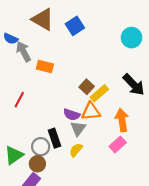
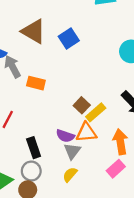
black rectangle: (55, 138) -> (34, 148), moved

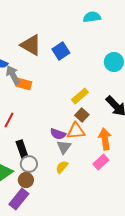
orange rectangle: (36, 83) -> (24, 84), moved
brown square: (82, 105) -> (82, 115), moved
yellow rectangle: (96, 112) -> (80, 96), moved
black rectangle: (34, 148) -> (22, 149), moved

